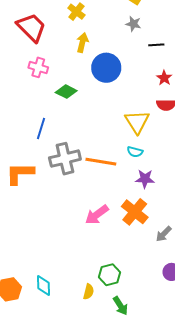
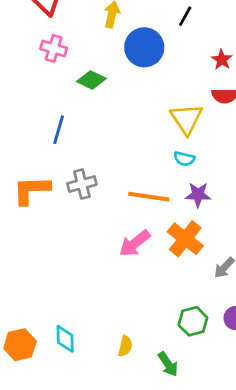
black line: (156, 45) -> (185, 16), moved, turned -56
gray cross: (65, 159) -> (82, 184), moved, size x0.7
orange line: (101, 162) -> (149, 197), moved
green hexagon: (110, 275) -> (193, 321), moved

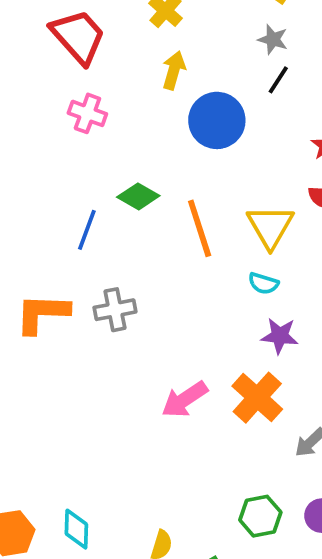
green diamond: (91, 80) -> (138, 196), moved
orange line: (149, 197) -> (200, 228), moved, turned 60

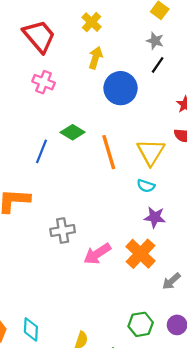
gray cross: (115, 310) -> (63, 231), moved

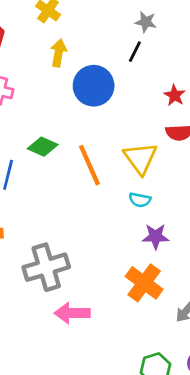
gray star: (155, 41) -> (146, 22), moved
gray cross: (63, 231) -> (46, 267), size x1.5
pink arrow: (97, 254) -> (72, 313), moved, turned 40

